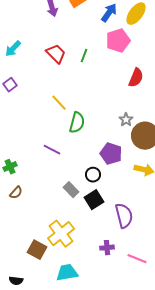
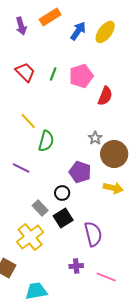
pink pentagon: (118, 41) -> (81, 76), moved
yellow cross: (61, 234) -> (30, 237), moved

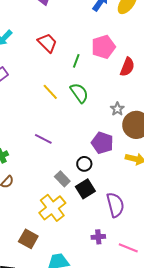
green line: (53, 74) -> (76, 61), moved
green semicircle: (46, 141) -> (79, 93), moved, turned -50

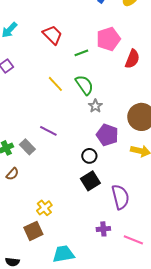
green line: (76, 61) -> (81, 53), turned 48
gray star: (117, 109) -> (95, 106), moved
gray rectangle: (62, 179) -> (27, 147), moved
yellow cross: (52, 208) -> (44, 208), moved, size x0.6
brown square: (28, 239) -> (33, 231), turned 36

